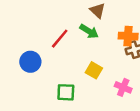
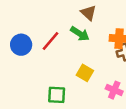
blue circle: (30, 62) -> (21, 45), moved

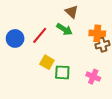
yellow square: (85, 73) -> (47, 62), moved
green square: (57, 95) -> (62, 72), moved

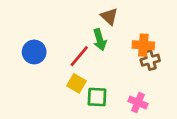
green arrow: (64, 29) -> (100, 40), turned 42
red line: (40, 35) -> (79, 56), moved

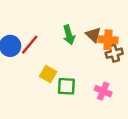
brown triangle: (109, 16) -> (93, 35), moved
red line: (79, 56) -> (30, 45), moved

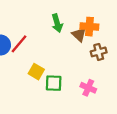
green arrow: (69, 35) -> (57, 23), moved
orange cross: (108, 40) -> (89, 27), moved

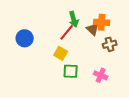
red line: (19, 44) -> (67, 32), moved
yellow square: (36, 72) -> (61, 53), moved

